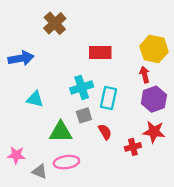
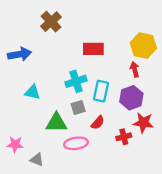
purple hexagon: (154, 99) -> (131, 98), moved
red semicircle: (105, 132) -> (98, 123), turned 72
pink ellipse: (66, 162) -> (76, 143), moved

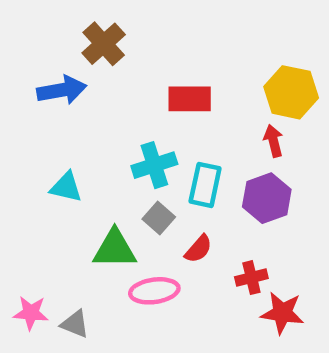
blue arrow: (19, 54) -> (62, 90), moved
gray square: (78, 107) -> (159, 218), turned -32
red star: (143, 123) -> (282, 313), moved
pink star: (15, 144) -> (31, 313), moved

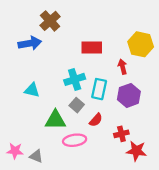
red arrow: (273, 141) -> (123, 67), moved

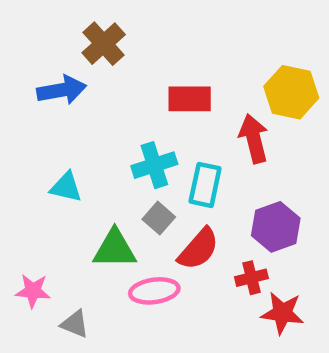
red arrow: (123, 67) -> (254, 139), size x1.5
purple hexagon: (129, 95) -> (276, 227), moved
red semicircle: (96, 120) -> (198, 249), size x1.5
pink star: (15, 151) -> (33, 291), moved

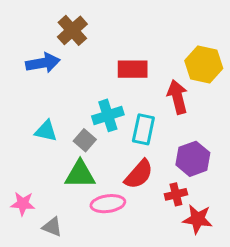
gray square: (159, 218) -> (85, 140), moved

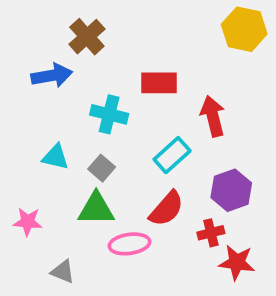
yellow hexagon: (204, 64) -> (244, 29), moved
cyan cross: (108, 115) -> (109, 114), moved, turned 32
cyan rectangle: (143, 129) -> (172, 155), turned 36
pink star: (23, 204) -> (28, 222), moved

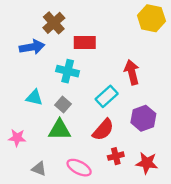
red rectangle: (159, 83) -> (85, 42), moved
red cross: (211, 233) -> (116, 156), moved
pink ellipse: (129, 244) -> (79, 168), moved, turned 35

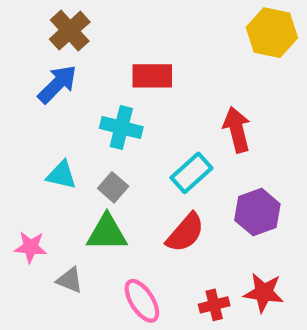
brown cross: (54, 23) -> (70, 31), moved
blue arrow: (32, 47) -> (57, 84), turned -35
red cross: (116, 156) -> (214, 305), moved
pink ellipse: (79, 168) -> (142, 301), turned 30
gray triangle: (39, 169) -> (70, 280), moved

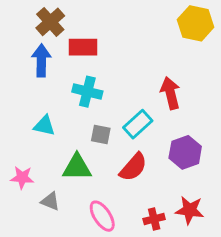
red rectangle: (152, 76) -> (83, 47), moved
blue arrow: (57, 84) -> (41, 60), turned -44
gray square: (113, 187) -> (101, 135), moved, turned -30

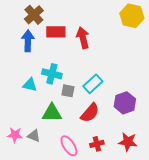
cyan cross: (87, 92) -> (52, 74), moved
red arrow: (170, 93) -> (83, 38), moved
pink star: (22, 178) -> (15, 135), moved
red cross: (154, 219) -> (97, 144), moved

